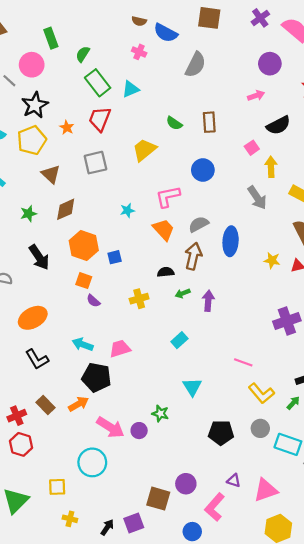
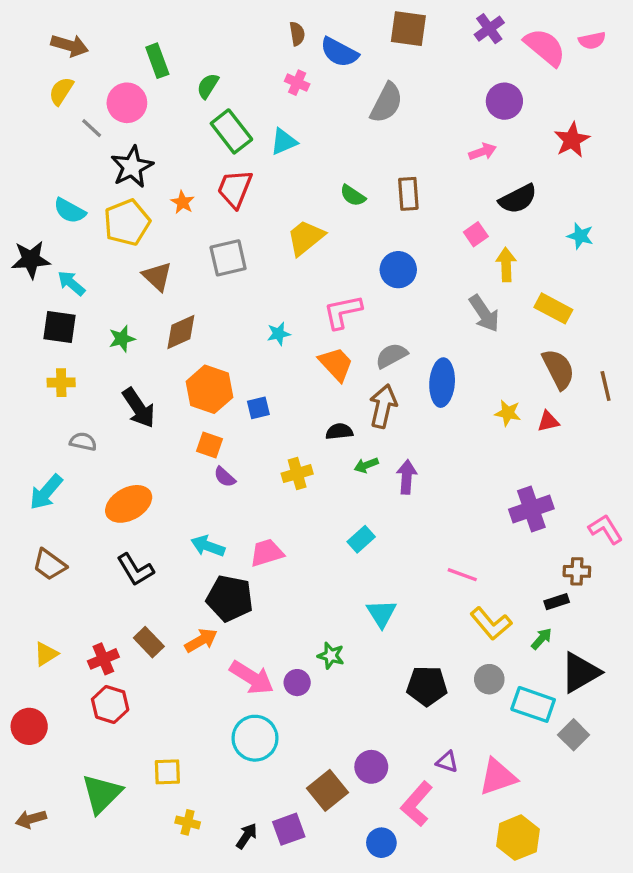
brown semicircle: (139, 21) -> (297, 34), turned -112
cyan circle: (92, 462) -> (255, 738), moved
brown square: (158, 499) -> (327, 790), turned 35

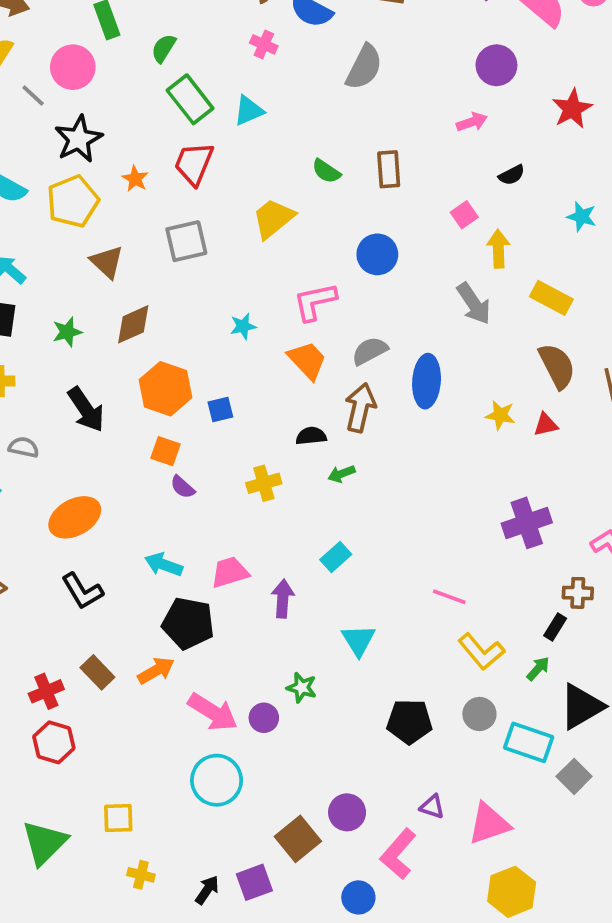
black semicircle: (518, 199) -> (512, 175), size x0.6
purple arrow: (407, 477) -> (283, 599), moved
black rectangle: (557, 602) -> (555, 627), turned -40

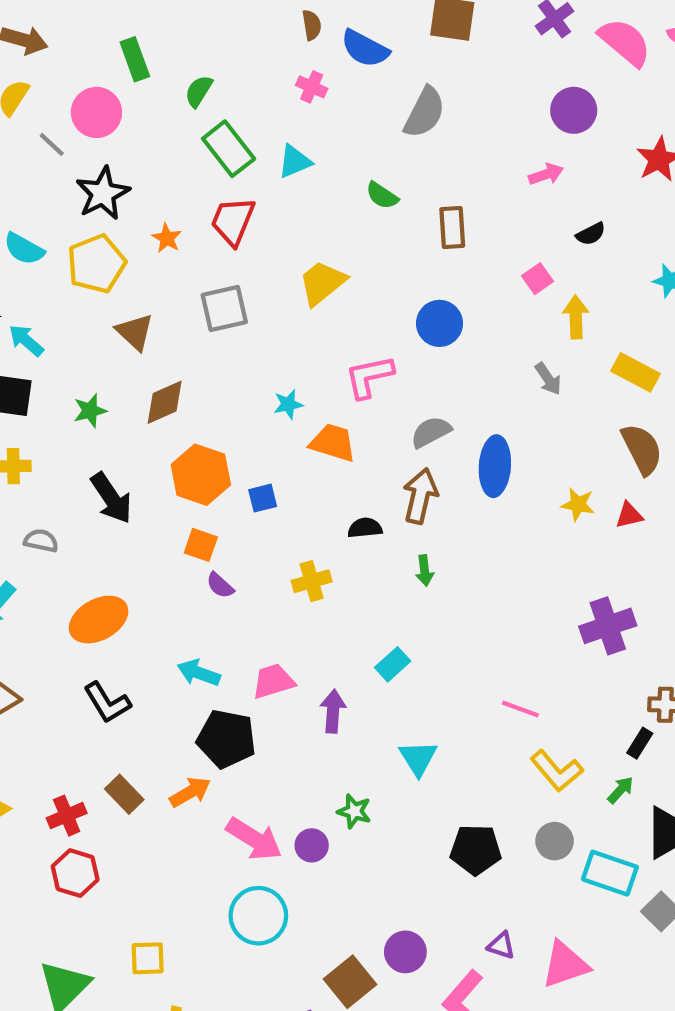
green semicircle: (326, 171) -> (382, 196), moved
gray arrow: (474, 304) -> (548, 379), size x0.7
orange trapezoid: (307, 360) -> (333, 443), moved, turned -30
green arrow: (341, 474) -> (425, 571), moved, turned -76

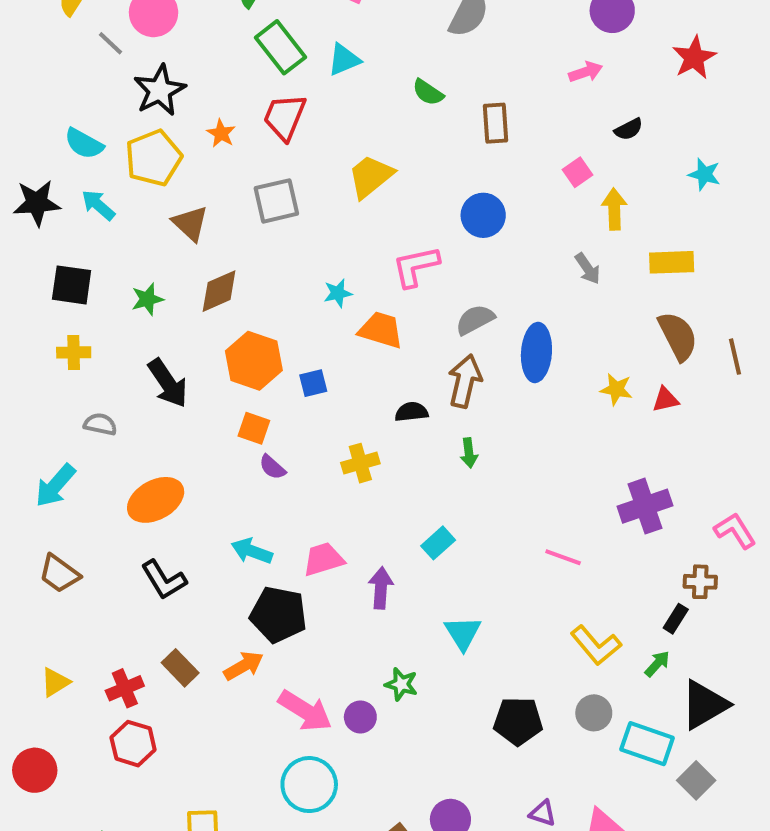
cyan arrow: (26, 340) -> (98, 205), moved
yellow rectangle: (635, 372) -> (672, 262), turned -30
pink line: (520, 709) -> (563, 557), moved

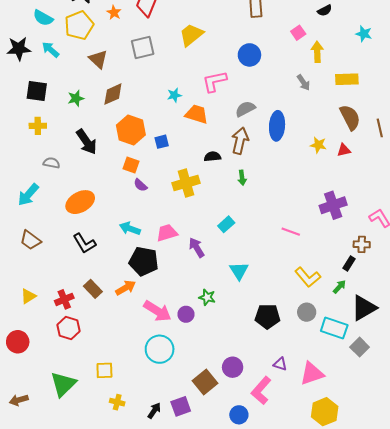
yellow cross: (360, 463) -> (186, 183), size x1.4
purple arrow: (381, 588) -> (197, 248), turned -36

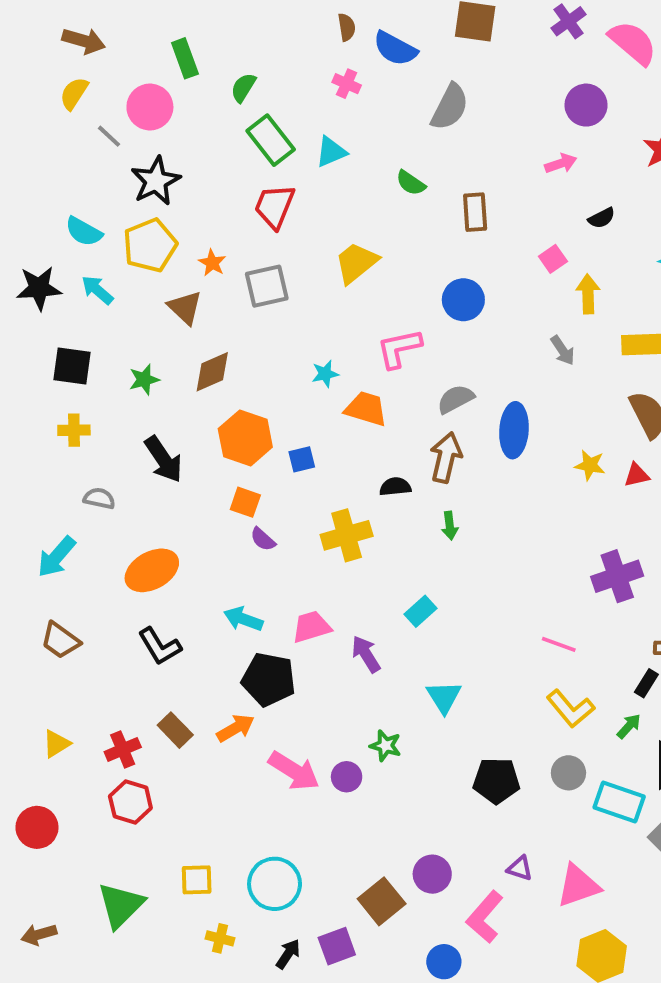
orange star: (114, 13) -> (212, 263), moved
pink line: (291, 232) -> (559, 644), moved
cyan circle: (160, 349) -> (275, 884), moved

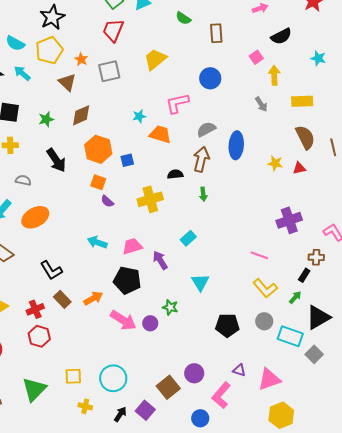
black semicircle: (602, 218) -> (281, 36), size x1.5
orange ellipse: (152, 570) -> (35, 217), moved
black L-shape: (160, 646) -> (51, 270), moved
black pentagon: (269, 679) -> (127, 280), moved
purple square: (337, 946) -> (145, 410), turned -30

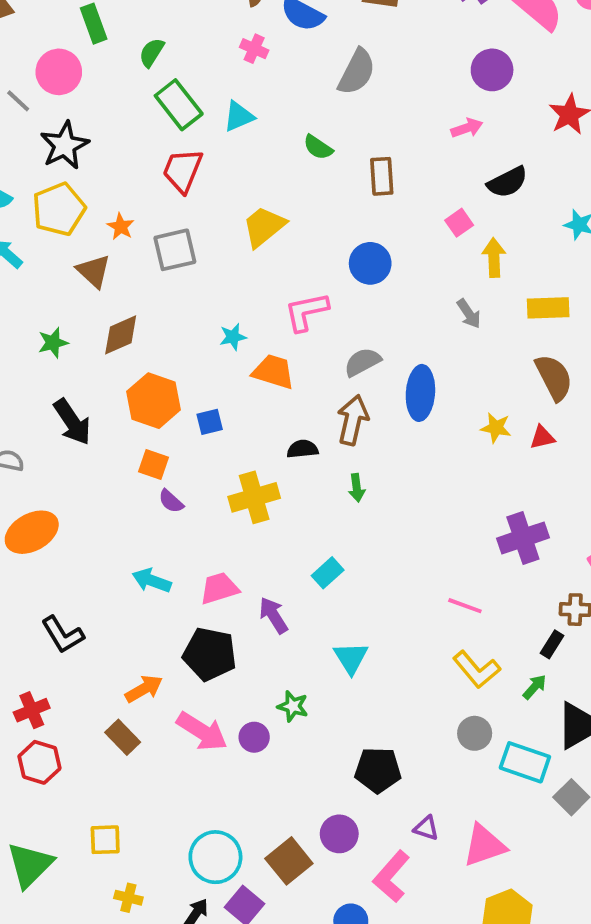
brown rectangle: (62, 299) -> (123, 737), moved
black pentagon: (227, 325) -> (378, 770), moved
cyan circle: (113, 378) -> (215, 857), moved

